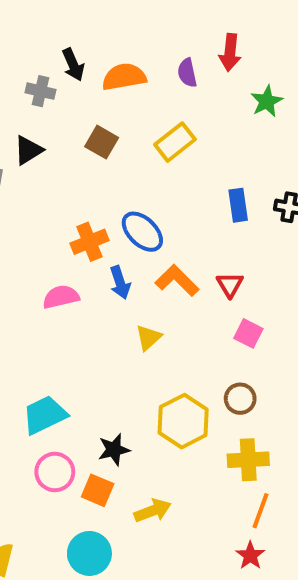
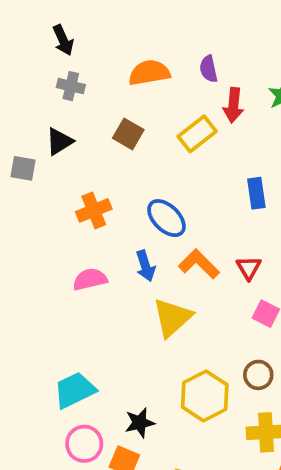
red arrow: (230, 52) -> (233, 105), moved
black arrow: (73, 65) -> (63, 40), moved
orange cross: (89, 242) -> (94, 210), moved
yellow triangle: (148, 338) -> (172, 318), size x1.6

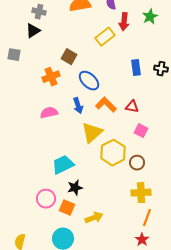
brown square: (128, 134) -> (69, 57), moved
black triangle: (59, 142) -> (33, 31), moved
red triangle: (249, 268) -> (132, 107), turned -48
cyan trapezoid: (75, 390) -> (63, 165), moved
yellow hexagon: (205, 396) -> (113, 153), moved

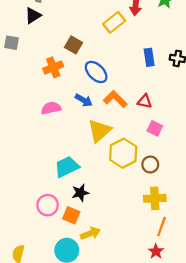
blue arrow: (78, 106) -> (84, 100), turned -42
yellow arrow: (94, 218) -> (90, 233), moved

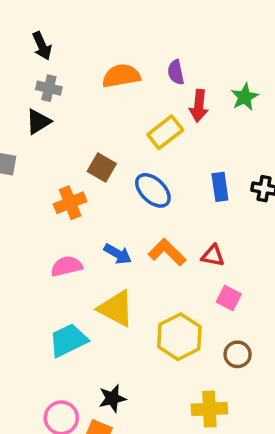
blue ellipse: (96, 72) -> (153, 190), moved
yellow triangle: (99, 131) -> (116, 309), moved, turned -50
brown circle: (150, 165) -> (238, 354), moved
cyan trapezoid: (67, 167) -> (68, 340), moved
yellow cross: (155, 198) -> (209, 409), moved

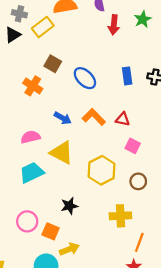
yellow rectangle: (165, 132) -> (43, 27), moved
orange cross: (70, 203) -> (33, 86), turned -36
pink semicircle: (67, 266) -> (31, 137), moved
black star: (112, 398) -> (69, 206), moved

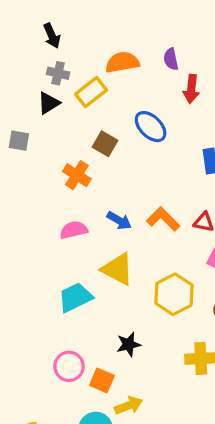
blue ellipse: (85, 78) -> (151, 127), moved
pink semicircle: (31, 137) -> (74, 230), moved

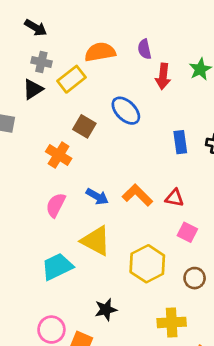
black arrow: (52, 36) -> (36, 28), turned -35
pink semicircle: (74, 230) -> (56, 205), turned -50

